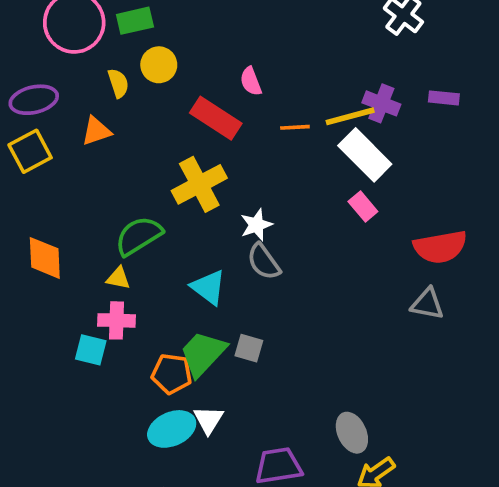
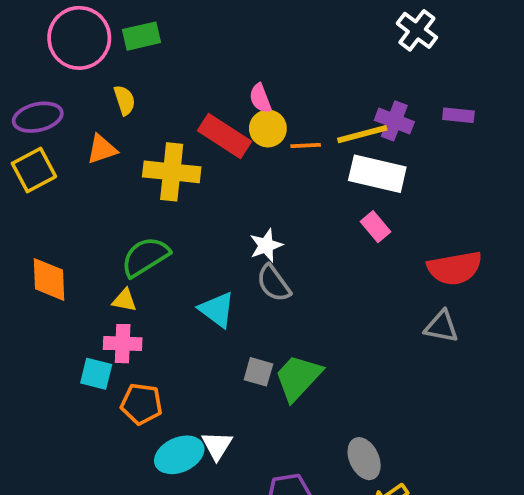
yellow circle: (159, 65) -> (268, 128), moved
white rectangle: (365, 155) -> (377, 174), turned -32
yellow cross: (199, 184) -> (172, 172), moved, turned 34
green trapezoid: (203, 354) -> (298, 377), moved
orange pentagon: (172, 374) -> (141, 404), moved

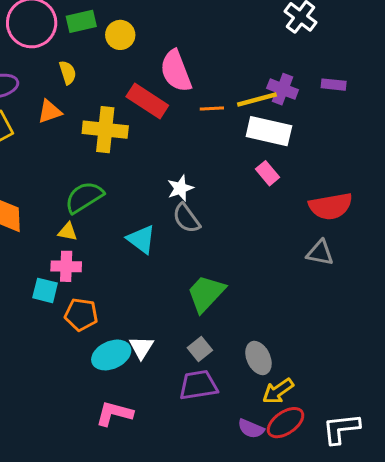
pink semicircle: (260, 98) -> (176, 71), size x1.8
yellow circle: (268, 128) -> (120, 35), moved
gray square: (258, 372) -> (200, 349), moved, turned 35

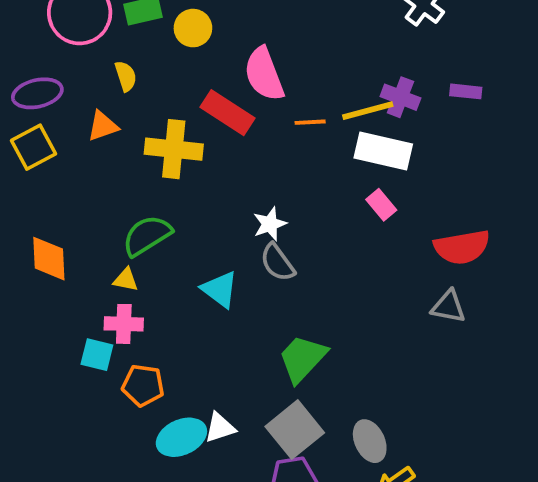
white triangle: (141, 347) -> (220, 428), turned 40
gray square: (200, 349) -> (295, 430), size x1.8

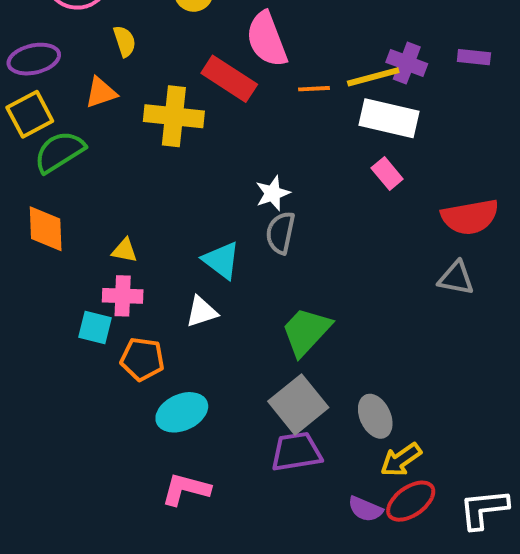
green semicircle: (147, 236) -> (59, 152), moved
gray semicircle: (277, 262) -> (280, 233), turned 48
white triangle: (220, 428) -> (202, 312), moved

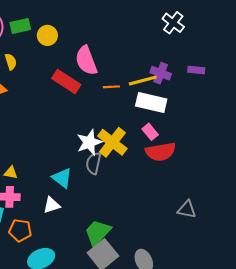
yellow cross: (174, 116) -> (112, 142), moved, turned 32
white star: (273, 193) -> (89, 142), size x1.4
red semicircle: (470, 217) -> (161, 152), moved
gray triangle: (456, 278) -> (187, 209), moved
green trapezoid: (306, 331) -> (98, 232), moved

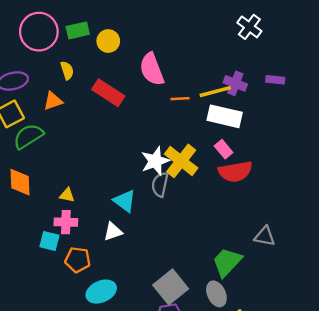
red rectangle: (66, 82) -> (108, 93), moved
green trapezoid: (98, 232) -> (227, 262), moved

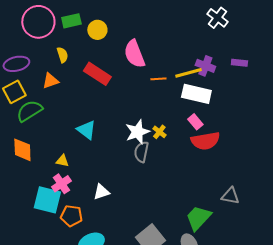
yellow cross: (181, 161) -> (159, 132), size x0.5
cyan triangle: (125, 201) -> (86, 130), moved
pink cross: (66, 222) -> (61, 184), turned -36
cyan square: (49, 241) -> (47, 200), size x1.6

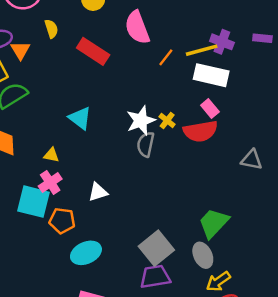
orange line: (158, 79) -> (166, 57), turned -49
orange triangle: (50, 81) -> (20, 50), moved, turned -42
red semicircle: (205, 141) -> (200, 131), moved
gray triangle: (230, 196) -> (252, 160), moved

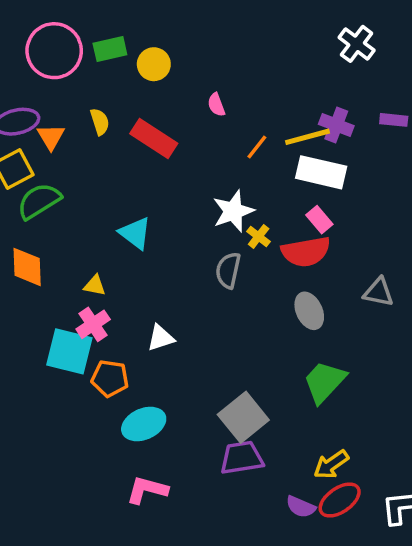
pink semicircle: (137, 27) -> (216, 105), size x0.5
yellow semicircle: (51, 29) -> (100, 122), moved
white star: (141, 121) -> (233, 211), moved
gray ellipse: (203, 255) -> (309, 311), moved

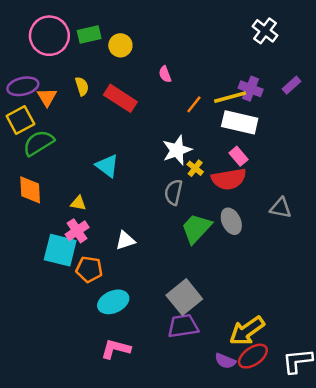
purple rectangle: (394, 120) -> (291, 85), turned -48
green trapezoid: (324, 382) -> (196, 228), moved
yellow arrow: (331, 465) -> (247, 331), size x1.4

